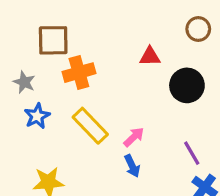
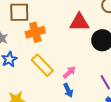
red triangle: (150, 56) -> (79, 22), size x1.5

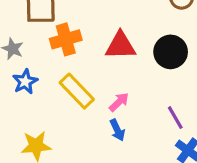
red triangle: (79, 22) -> (121, 46), moved

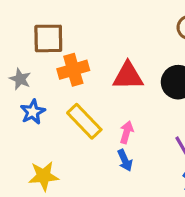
pink arrow: (119, 102) -> (127, 132), turned -30

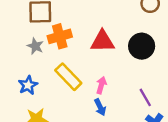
gray star: (20, 79) -> (35, 46), moved
blue star: (33, 112) -> (28, 85), moved

